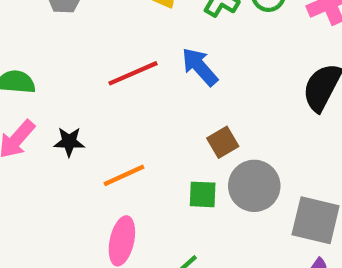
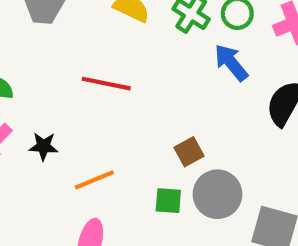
blue arrow: (200, 67) -> (231, 63), moved
red line: (133, 73) -> (106, 84), turned 33

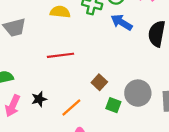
brown square: (189, 152) -> (99, 82), moved
green square: (168, 201) -> (113, 105), turned 35

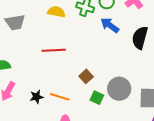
black star: (39, 99) -> (37, 97), moved
orange line: (71, 107) -> (60, 97), turned 54

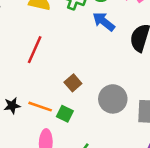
red line: (54, 50) -> (35, 50), turned -65
green square: (97, 98) -> (65, 114), moved

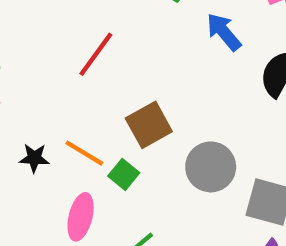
brown square: (73, 83) -> (149, 125), size x1.5
black star: (12, 106) -> (34, 158), moved

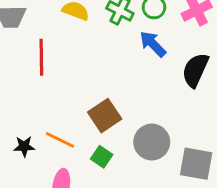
red line: (96, 54) -> (41, 57), moved, turned -32
green square: (124, 174) -> (102, 157), moved

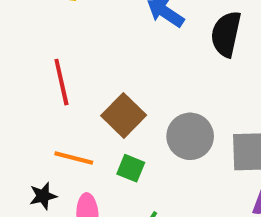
red line: (41, 57) -> (61, 82), moved
black star: (24, 146) -> (43, 196), moved

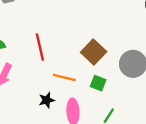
red line: (61, 82) -> (40, 47), moved

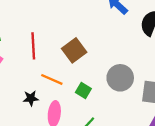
brown square: (94, 52) -> (74, 50), moved

